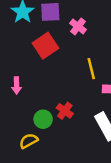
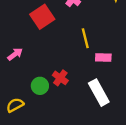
pink arrow: (17, 85) -> (15, 54), turned -126
yellow semicircle: (29, 141) -> (15, 105), moved

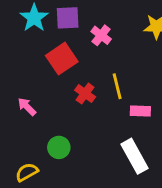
pink arrow: (15, 54) -> (27, 107), turned -98
red cross: (60, 78) -> (85, 94), moved

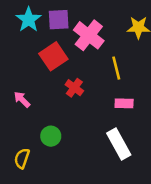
pink cross: (101, 35) -> (89, 35), size x1.6
yellow line: (117, 86) -> (116, 68), moved
yellow semicircle: (27, 172) -> (22, 158), turned -42

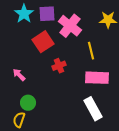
red cross: (74, 88) -> (59, 66), turned 32
pink rectangle: (124, 103) -> (97, 78), size x1.6
green circle: (51, 136) -> (28, 103), moved

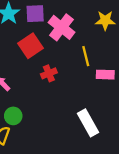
pink rectangle: (97, 78) -> (105, 75), moved, size x0.7

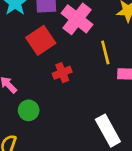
green circle: (13, 116) -> (29, 110), moved

